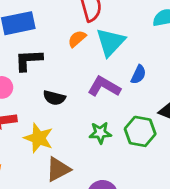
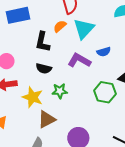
black L-shape: (29, 60) -> (42, 42), moved, turned -75
blue semicircle: (138, 75) -> (104, 52), turned 48
green star: (100, 133) -> (60, 91), moved

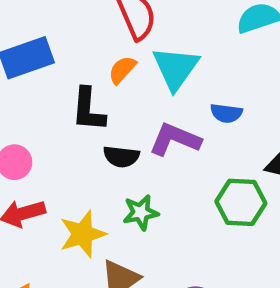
blue semicircle: (104, 52) -> (226, 113), turned 32
black semicircle: (44, 68) -> (121, 157), moved
yellow star: (33, 97) -> (83, 234), turned -30

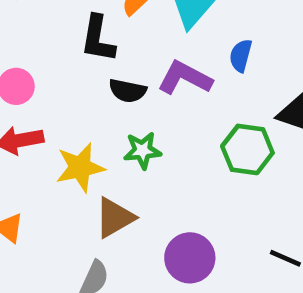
blue semicircle: (226, 113) -> (241, 56), turned 92

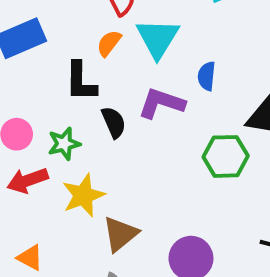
black semicircle: (128, 91) -> (114, 122), turned -116
green star: (142, 150) -> (64, 144), moved

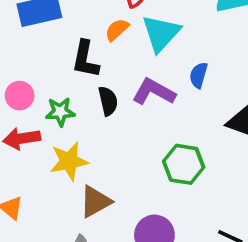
green hexagon: (226, 156) -> (184, 164), moved

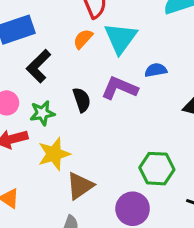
black L-shape: (85, 59) -> (39, 66), moved, turned 40
blue semicircle: (199, 75) -> (156, 70), turned 70
green hexagon: (184, 164) -> (157, 169), moved

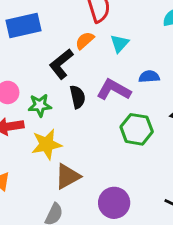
cyan triangle: (120, 38) -> (120, 43), size x0.6
black L-shape: (39, 66) -> (61, 64), moved
green hexagon: (157, 169) -> (137, 129), moved

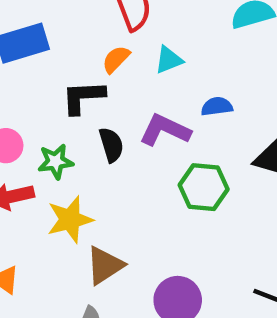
cyan triangle: (120, 43) -> (169, 60), turned 30
black L-shape: (61, 64) -> (83, 97), turned 40

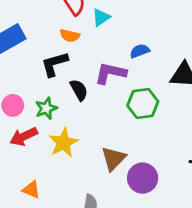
orange semicircle: (116, 59) -> (70, 36), turned -108
cyan triangle: (169, 60) -> (101, 17), moved
brown triangle: (105, 265) -> (113, 159), moved

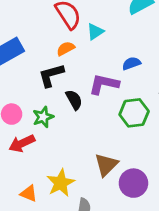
orange semicircle: (70, 36) -> (66, 49), turned 138
yellow star: (63, 143) -> (61, 183), moved

